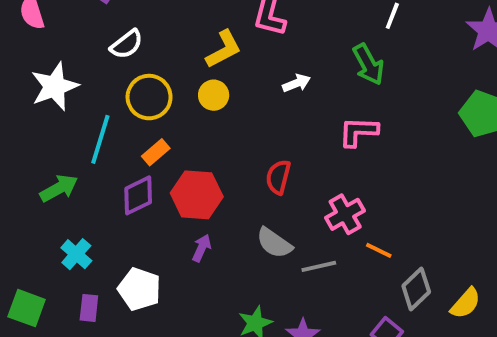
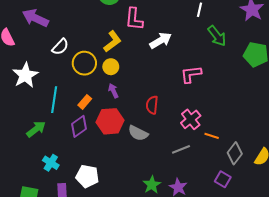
green arrow: (368, 64) -> (217, 36), moved
white arrow: (297, 83) -> (161, 41), moved, size x1.5
yellow circle: (149, 97) -> (84, 63), moved
gray semicircle: (274, 243) -> (138, 133), moved
purple arrow: (202, 248) -> (113, 91), moved, turned -40

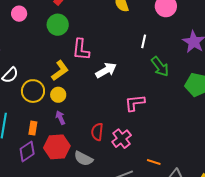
orange rectangle: (85, 102) -> (33, 128), turned -32
pink cross: (191, 119) -> (122, 139), moved

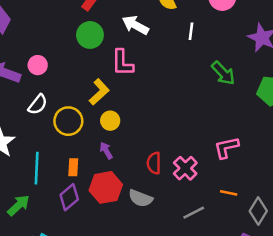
pink circle: (19, 14) -> (38, 65), moved
white line: (144, 41) -> (191, 31), moved
white arrow: (106, 70) -> (135, 25), moved, turned -115
yellow circle: (58, 95) -> (110, 121), moved
pink L-shape: (135, 103) -> (226, 148), moved

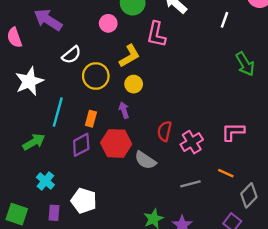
pink circle: (38, 65) -> (108, 23), moved

